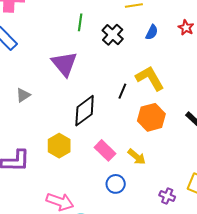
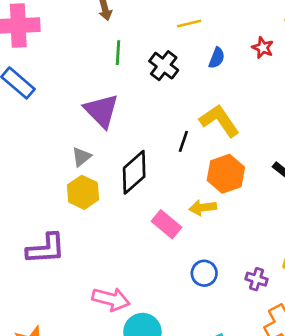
gray triangle: (23, 95) -> (81, 157), moved
yellow hexagon: (59, 146) -> (83, 192), moved
yellow arrow: (137, 157) -> (203, 208), moved, turned 138
blue circle: (116, 184) -> (204, 273), moved

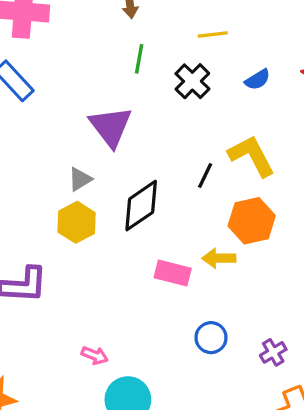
yellow line: (189, 23) -> (213, 34), moved
blue semicircle: (217, 58) -> (258, 80), turned 30
pink rectangle: (166, 224) -> (173, 273), turned -32
purple cross: (256, 279) -> (273, 352), turned 35
pink arrow: (111, 299) -> (95, 355), size x0.6

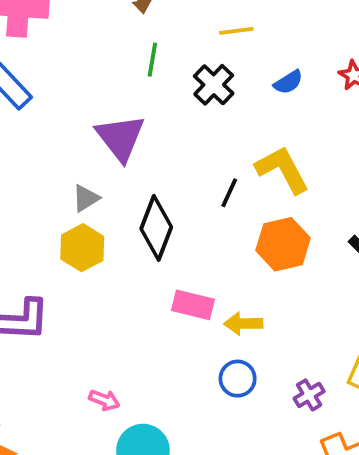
black diamond: (141, 206) -> (156, 228), turned -34
yellow arrow: (219, 258) -> (243, 324), moved

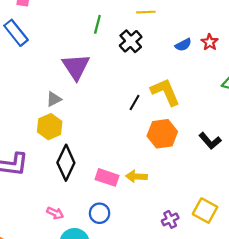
blue semicircle: (288, 82) -> (183, 45), moved
black diamond: (156, 228) -> (66, 163), moved
pink rectangle: (193, 305) -> (107, 177), moved
blue circle: (238, 379) -> (100, 213), moved

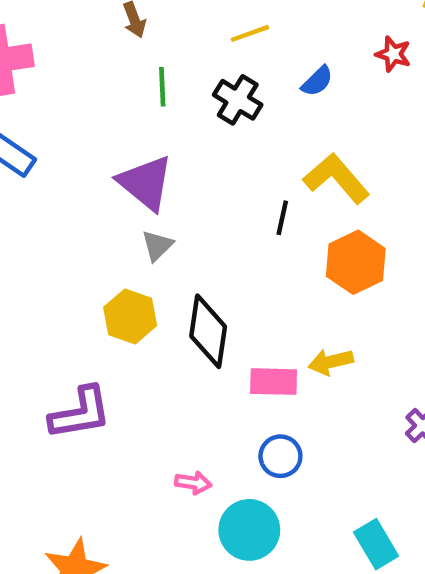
blue semicircle: (183, 45) -> (317, 81), moved
gray triangle: (54, 99) -> (157, 246), moved
black diamond: (66, 163) -> (208, 331), moved

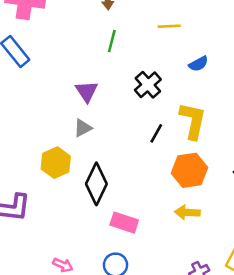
black cross: (238, 100) -> (148, 85), moved
yellow L-shape: (336, 178) -> (193, 121), turned 36
purple triangle: (146, 183) -> (87, 91), size x0.7
yellow arrow: (331, 362) -> (187, 212), moved

